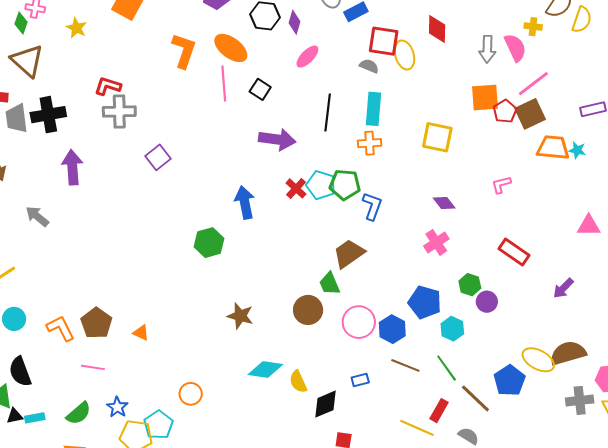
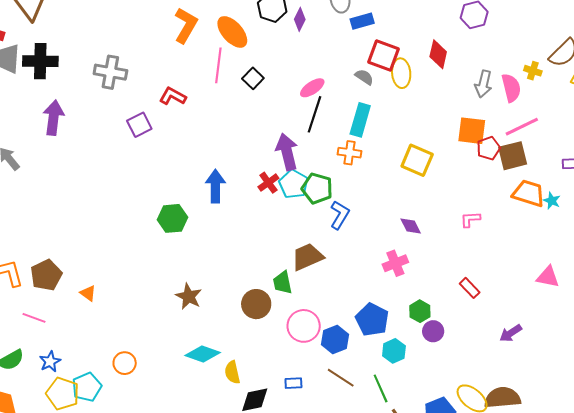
pink ellipse: (307, 57) -> (312, 88), moved
red L-shape: (108, 86) -> (173, 96), moved
purple arrow: (277, 139) -> (287, 152), moved, turned -123
red rectangle: (514, 252) -> (470, 288), size x0.7

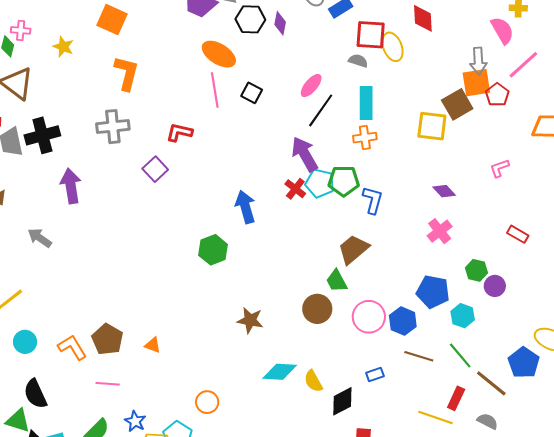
orange L-shape: (186, 25) -> (127, 73), moved
gray arrow: (483, 84) -> (478, 61), moved
black line: (315, 114) -> (321, 110), turned 33
brown square: (513, 156) -> (457, 104), moved

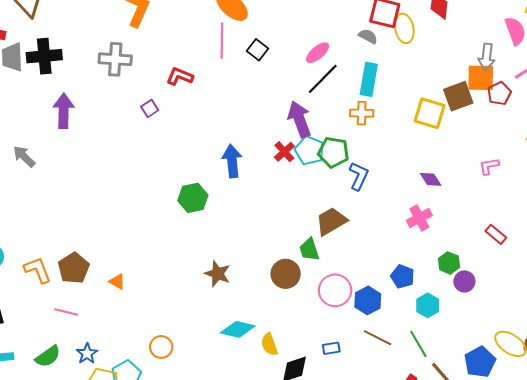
purple square: (155, 169) -> (150, 108), size x0.7
blue pentagon: (433, 292) -> (403, 276), size x0.7

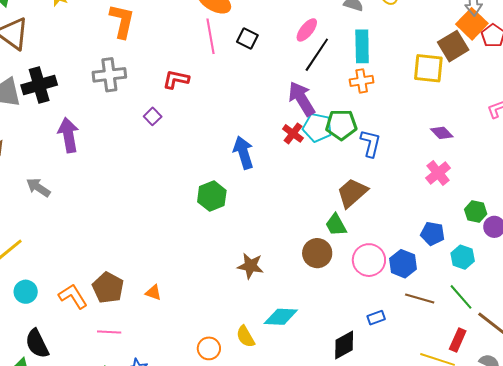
orange square: (481, 78) -> (472, 24), turned -36
yellow semicircle: (269, 344) -> (245, 337), moved

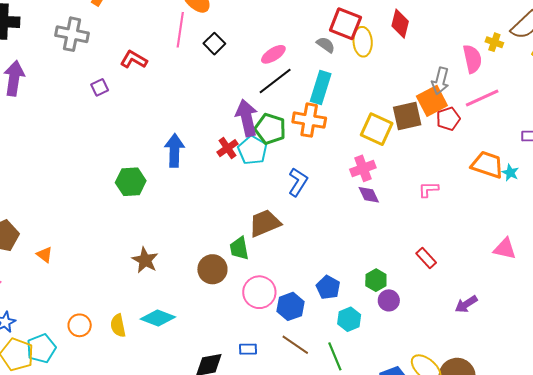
orange cross: (362, 81) -> (309, 120), size x1.4
green pentagon: (341, 125) -> (270, 129), moved
pink cross: (438, 173) -> (363, 168), moved

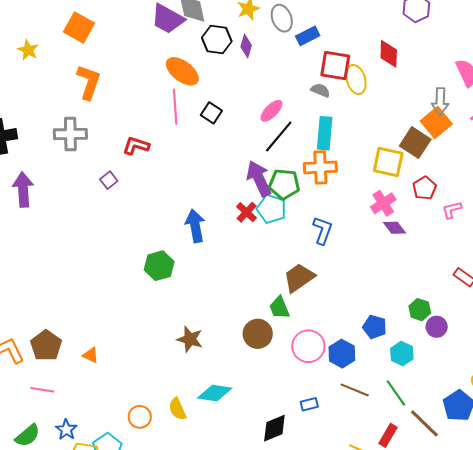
brown square: (407, 116) -> (415, 143), turned -32
red pentagon: (448, 119) -> (425, 188), moved

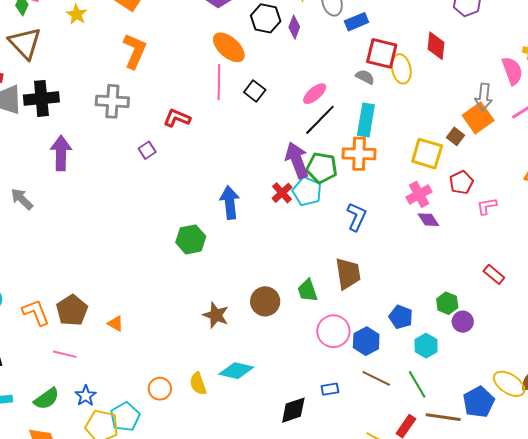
brown square: (415, 143) -> (456, 136), size x0.6
brown trapezoid: (299, 278) -> (348, 274), moved, turned 112
brown circle: (258, 334) -> (265, 301), moved
brown line: (424, 423) -> (443, 417), turned -40

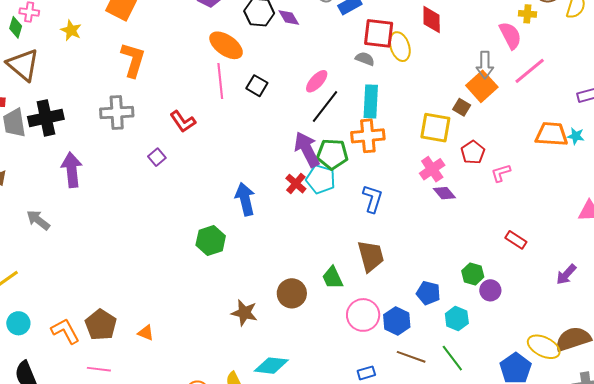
purple diamond: (294, 27) -> (289, 18), turned -45
red L-shape: (177, 118) -> (183, 122), turned -140

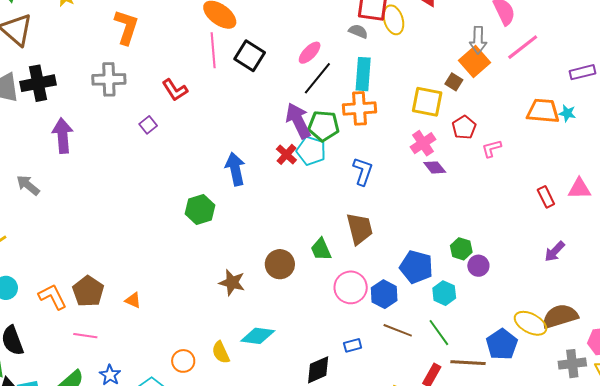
black square: (257, 86) -> (250, 56), size x1.4
red rectangle: (516, 240) -> (546, 197), moved, turned 30
blue pentagon: (428, 293) -> (416, 267), size x1.4

